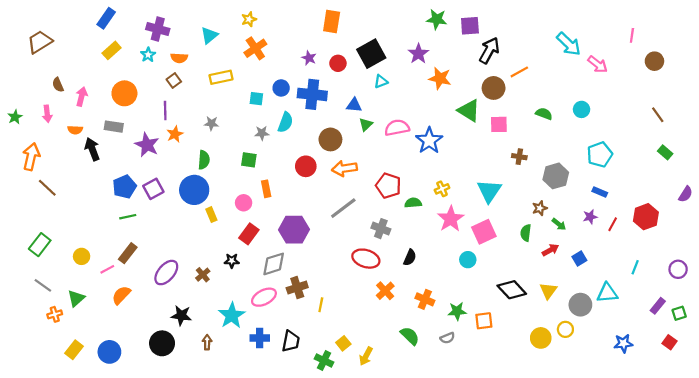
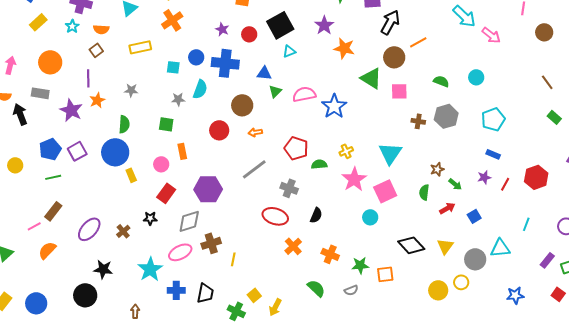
orange arrow: (344, 168) -> (255, 132), size x0.6
gray hexagon: (556, 176) -> (446, 116), moved
yellow circle: (82, 256) -> (15, 165), moved
brown arrow: (207, 342) -> (135, 311), moved

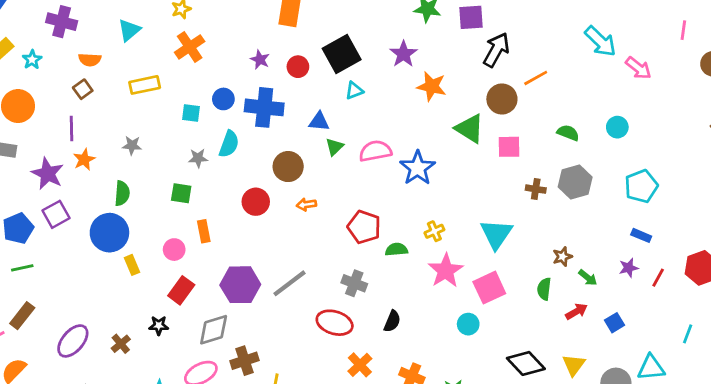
cyan star: (72, 26) -> (32, 60), moved
purple square: (77, 151) -> (56, 214), moved
gray line: (254, 169) -> (290, 283), moved

